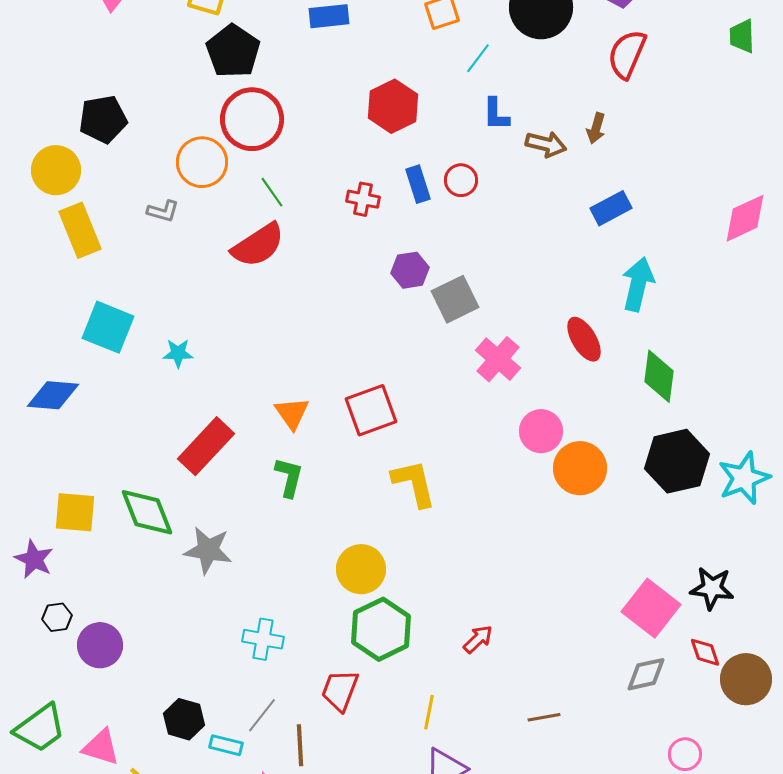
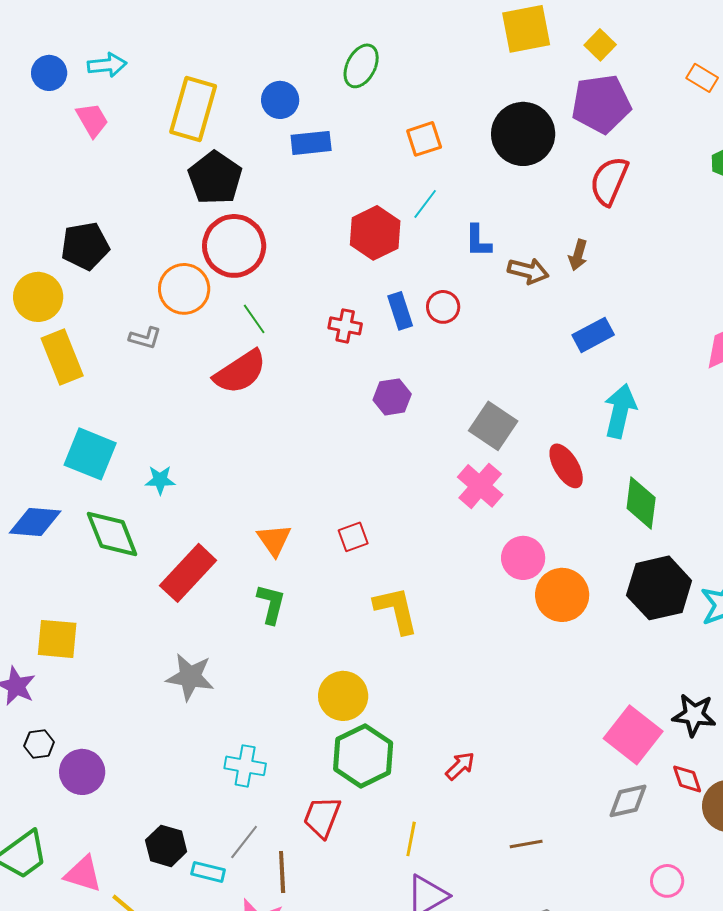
cyan line: (478, 58) -> (425, 204), moved
gray square: (455, 299) -> (493, 426), moved, turned -30
red square: (371, 410) -> (353, 537), size x0.6
green diamond: (147, 512) -> (112, 534), moved

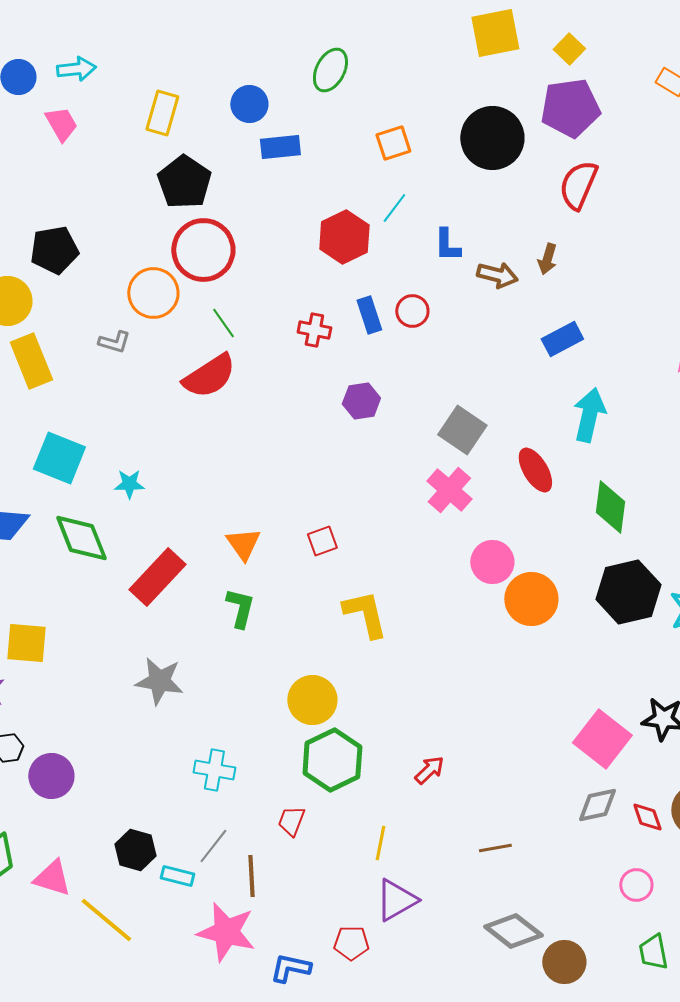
yellow rectangle: (193, 109) -> (162, 113), size x0.7
red diamond: (687, 779) -> (647, 817), moved
red trapezoid: (322, 817) -> (291, 821), size x0.7

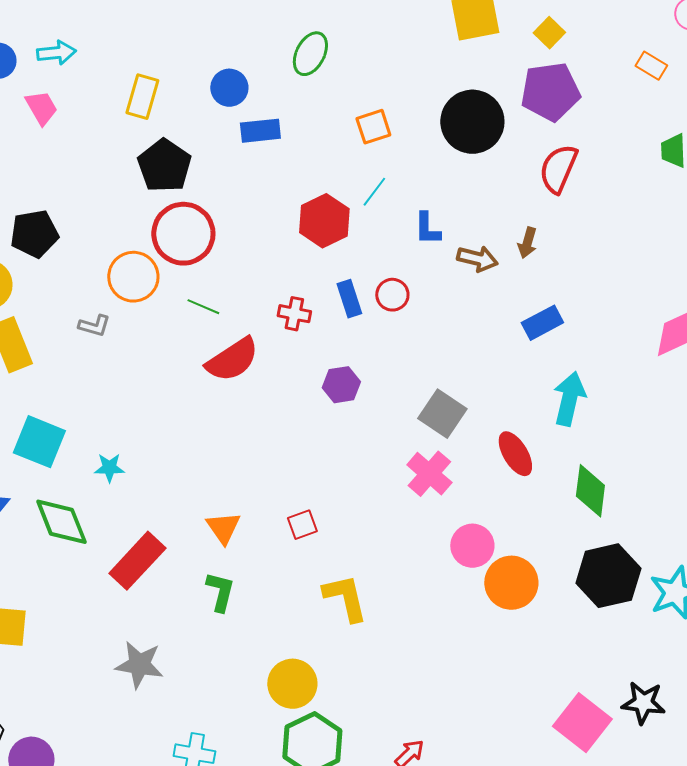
green line: (223, 323) -> (203, 307), turned -32
red semicircle: (209, 376) -> (232, 360), moved

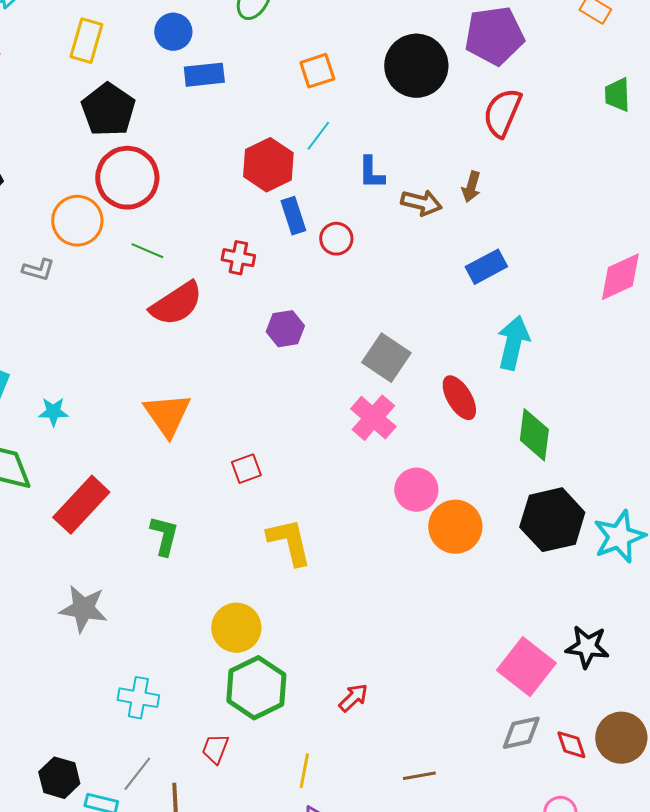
blue rectangle: (349, 299) -> (293, 216), moved
orange triangle: (223, 528) -> (167, 415), moved, size x1.4

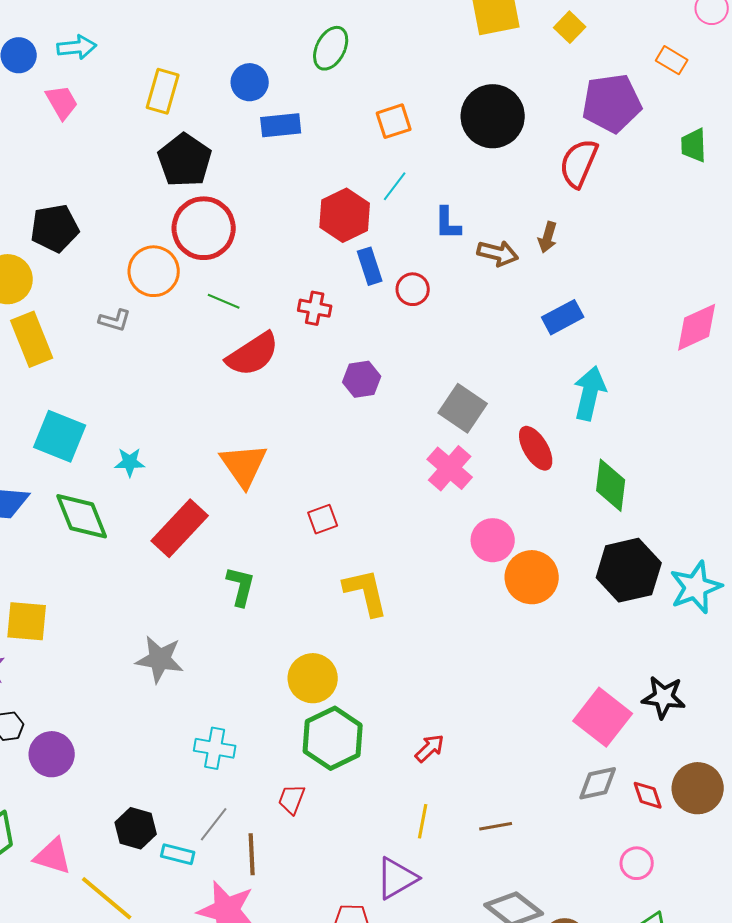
purple pentagon: (494, 36) -> (612, 103), moved
red rectangle: (81, 505) -> (180, 528), moved
yellow line: (304, 771) -> (423, 821), moved

